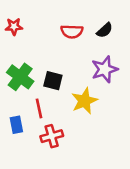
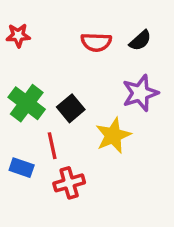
black square: (53, 81) -> (71, 108), turned 36
blue rectangle: (16, 125) -> (22, 168), turned -60

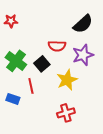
black semicircle: (140, 41) -> (83, 24), size x1.5
red semicircle: (96, 42) -> (57, 46), moved
red cross: (69, 183) -> (66, 113), moved

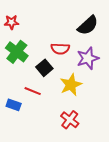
green cross: (16, 61) -> (17, 52), moved
red line: (31, 86) -> (33, 91), turned -56
red cross: (66, 113) -> (70, 120), turned -36

